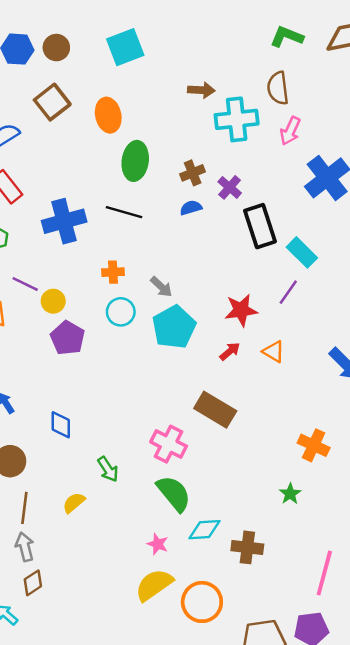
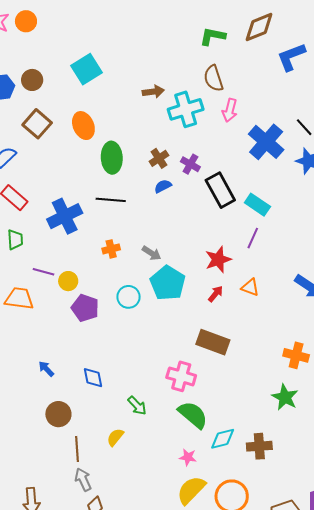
cyan circle: (121, 312) -> (128, 297), moved
green star: (290, 494) -> (285, 397), size x1.5

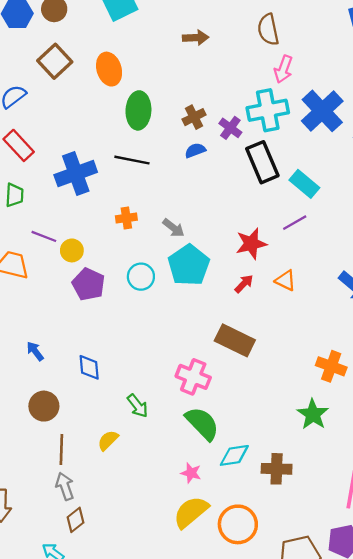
cyan cross: (186, 109) -> (268, 110), moved
purple line: (253, 238) -> (295, 223), turned 30

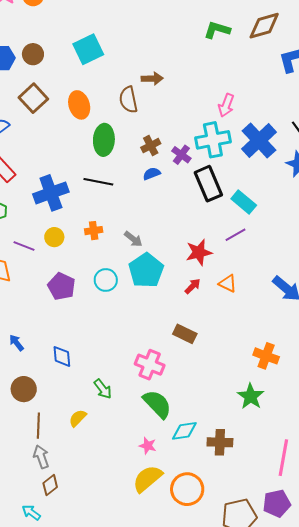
brown semicircle: (268, 30) -> (128, 100), moved
yellow circle: (72, 250) -> (54, 237), moved
brown rectangle: (235, 340) -> (185, 334), size x0.7

